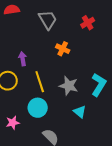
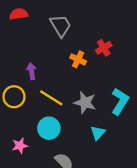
red cross: (88, 23) -> (104, 48), moved
yellow line: (40, 82) -> (51, 98), turned -40
cyan triangle: (80, 112) -> (98, 133), turned 32

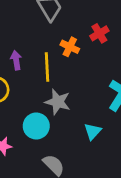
yellow line: (51, 98) -> (47, 67), moved, turned 55
gray star: (85, 103) -> (58, 102), moved

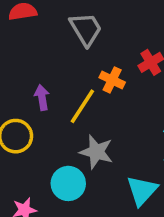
yellow line: (47, 67) -> (82, 106), turned 36
cyan triangle: (93, 131) -> (142, 191), size x1.4

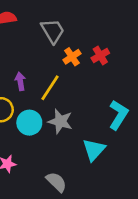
orange cross: (112, 80) -> (72, 57), moved, turned 30
cyan circle: (68, 183) -> (29, 123), moved

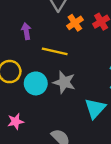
purple arrow: (20, 81) -> (26, 31), moved
yellow line: (50, 88) -> (55, 51), turned 70

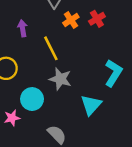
yellow line: (55, 51) -> (51, 48), turned 50
cyan circle: (36, 83) -> (32, 99), moved

